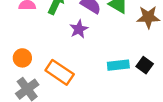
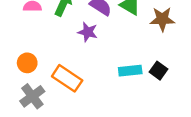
purple star: (79, 29) -> (88, 32), turned -30

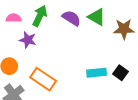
purple star: (88, 32) -> (28, 40), moved

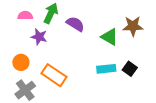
green triangle: (97, 17) -> (109, 37), moved
purple semicircle: (71, 18) -> (75, 24), moved

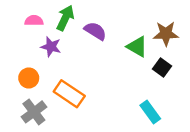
cyan rectangle: (106, 69) -> (150, 112), moved, turned 60
black square: (130, 69) -> (162, 68), moved

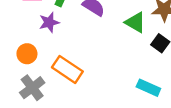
purple star: (51, 47) -> (49, 22), turned -30
cyan rectangle: (150, 112) -> (148, 88), turned -30

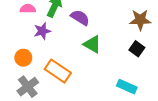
green triangle: (135, 22) -> (92, 44), moved

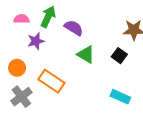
black square: (137, 49) -> (119, 56), moved

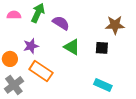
purple star: (36, 41) -> (31, 46), moved
black square: (119, 56) -> (102, 48), turned -32

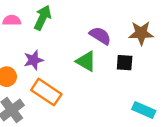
purple semicircle: (61, 23) -> (100, 36), moved
cyan rectangle: (103, 85) -> (144, 110), moved

